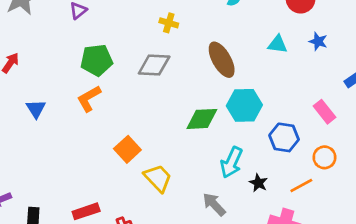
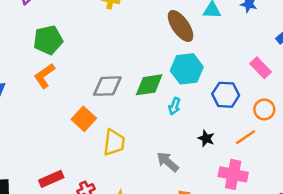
brown ellipse: (222, 60) -> (181, 26), moved
gray diamond: (154, 65) -> (107, 86), moved
cyan arrow: (231, 162) -> (174, 106), moved, size x0.6
yellow trapezoid: (158, 178) -> (114, 142), turned 56

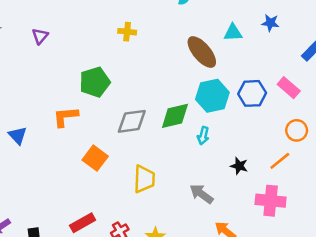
green pentagon: (48, 40) -> (95, 82), moved
orange L-shape: (44, 76) -> (66, 117), turned 35
blue hexagon: (226, 95) -> (252, 93), moved
orange square: (84, 119) -> (95, 158), moved

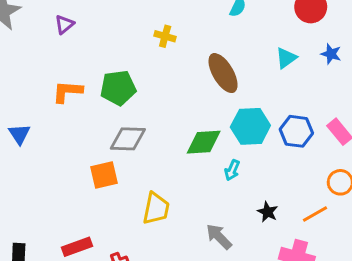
cyan triangle: (233, 33) -> (286, 58), turned -42
brown ellipse: (202, 52) -> (223, 73), moved
orange L-shape: (66, 117) -> (67, 92), moved
gray diamond: (132, 121) -> (128, 139), moved
orange square: (95, 158) -> (104, 175), turned 30

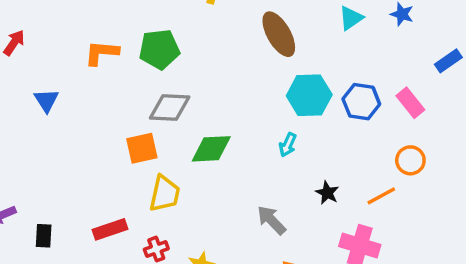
green diamond: (204, 142) -> (211, 149), moved
yellow trapezoid: (156, 209) -> (165, 194), moved

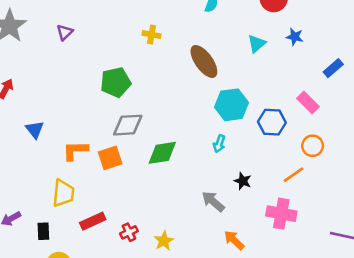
orange L-shape: (102, 53) -> (75, 151), moved
blue hexagon: (361, 102) -> (272, 122), moved
black star: (327, 193) -> (243, 181), moved
yellow trapezoid: (165, 194) -> (63, 193), moved

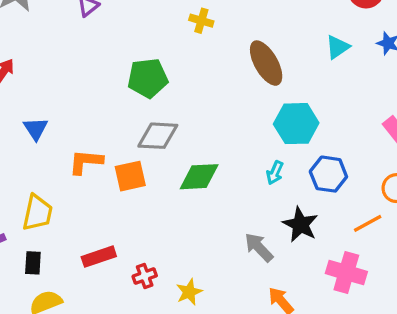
blue hexagon: (272, 122) -> (328, 174), moved
black star: (243, 181) -> (300, 225), size x1.5
yellow trapezoid: (63, 193) -> (37, 213), moved

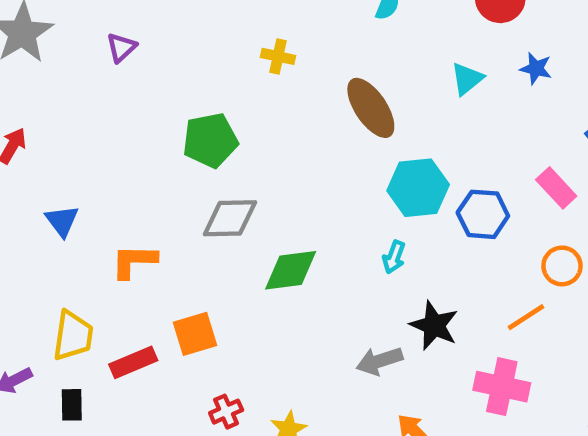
blue hexagon: (328, 174) -> (483, 214), moved
orange square: (130, 176) -> (195, 334), moved
gray arrow: (259, 247) -> (379, 361), turned -60
red rectangle: (99, 257) -> (133, 362), moved

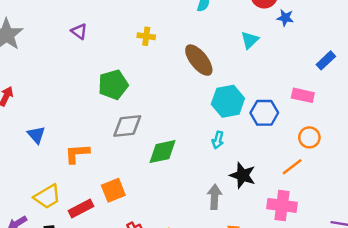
purple triangle: (121, 47) -> (79, 31), moved, turned -36
blue star: (536, 68) -> (285, 18), moved
pink rectangle: (556, 188) -> (303, 95), turned -30
yellow trapezoid: (73, 336) -> (47, 197), turned 56
gray arrow: (379, 361) -> (215, 197), turned 115

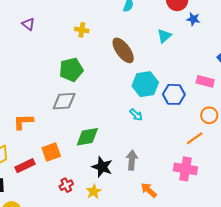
green pentagon: (113, 85) -> (71, 70), moved
cyan arrow: (218, 140) -> (136, 115), turned -64
green diamond: (162, 152) -> (87, 137), moved
black star: (243, 175) -> (102, 167), moved

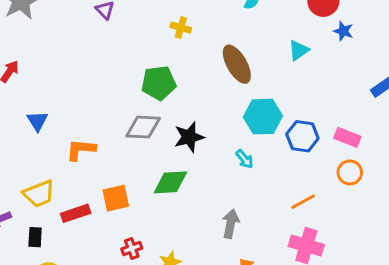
pink rectangle: (205, 81) -> (347, 137), moved
orange line: (195, 138) -> (303, 202), moved
black star: (102, 167) -> (189, 137), moved, turned 30

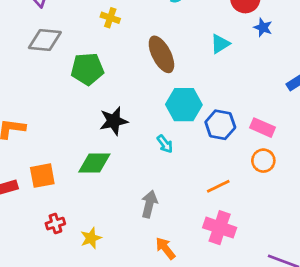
gray diamond: (143, 127) -> (45, 40), moved

